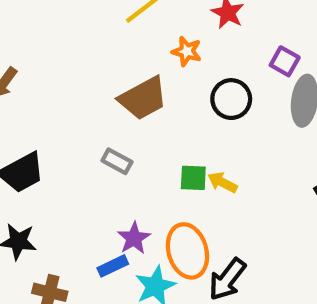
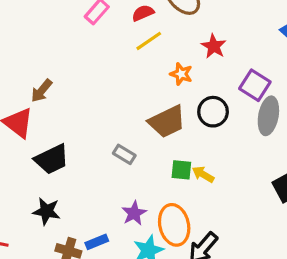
purple square: (285, 61) -> (255, 85), size x1.4
brown trapezoid: (143, 98) -> (167, 122), moved
blue rectangle: (113, 266) -> (97, 242), moved

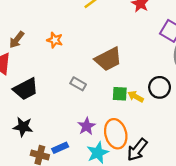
orange star: (181, 74) -> (55, 40), moved
black circle: (213, 112) -> (160, 87), moved

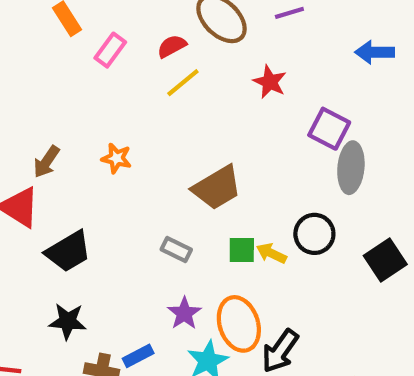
gray rectangle: (78, 84) -> (176, 249), moved

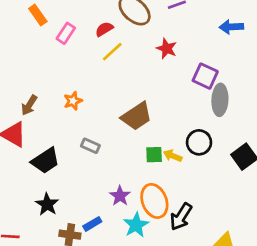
orange star: (116, 158) -> (73, 101), turned -30
gray rectangle: (176, 249) -> (90, 146), moved
black star: (68, 321) -> (47, 204), turned 30

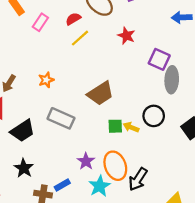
gray rectangle: (90, 146) -> (61, 118), size x1.6

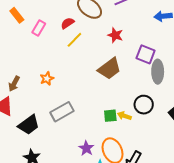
brown trapezoid: (100, 93) -> (109, 69), moved
gray rectangle: (61, 118) -> (62, 112), turned -50

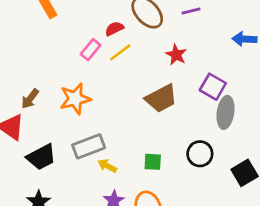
pink rectangle: (39, 28) -> (91, 50), moved
orange star: (47, 79) -> (75, 99), size x1.6
yellow arrow: (124, 116) -> (107, 166), moved

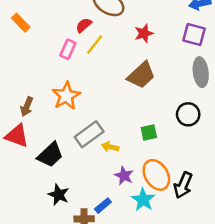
red star: (176, 55) -> (144, 33), turned -30
purple square: (213, 87) -> (194, 35), moved

